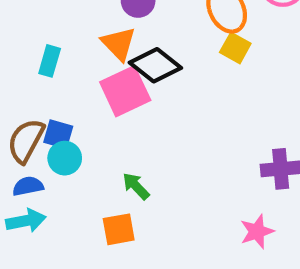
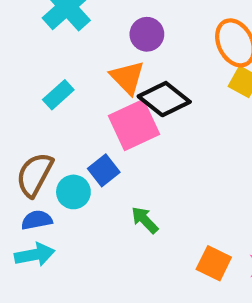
cyan rectangle: (50, 61) -> (58, 95), turned 32
blue square: (58, 134) -> (104, 170), moved, turned 36
orange square: (119, 229) -> (214, 263), moved, turned 36

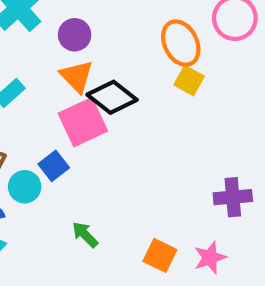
purple circle: (147, 34) -> (75, 35), moved
green arrow: (145, 220) -> (85, 235), moved

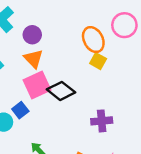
black diamond: (112, 97) -> (61, 91), moved
purple cross: (233, 197) -> (102, 121), moved

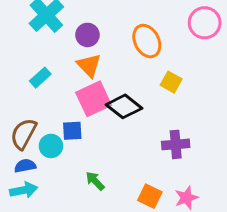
orange ellipse: (93, 40) -> (147, 41), moved
yellow square: (98, 61) -> (171, 82), moved
blue square: (20, 110) -> (72, 131), turned 35

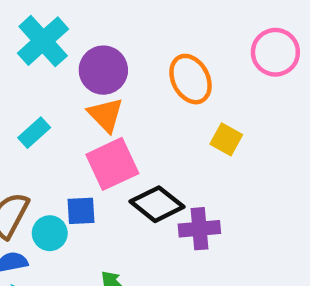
purple circle: (87, 35) -> (103, 70), size x1.4
black diamond: (124, 106) -> (157, 204), moved
purple cross: (176, 144) -> (199, 229), moved

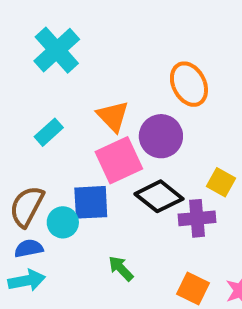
purple circle: (103, 70) -> (161, 136), moved
yellow square: (226, 139) -> (221, 182), moved
blue square: (81, 211) -> (91, 202), size x1.4

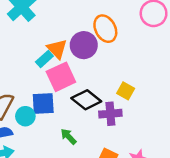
cyan rectangle: (49, 132) -> (44, 59), moved
purple circle: (161, 136) -> (84, 45), moved
green arrow: (121, 268) -> (69, 137), moved

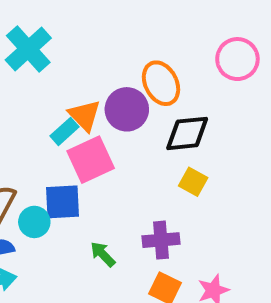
black diamond: (86, 100) -> (187, 133), moved, turned -44
purple cross: (110, 114) -> (161, 240), moved

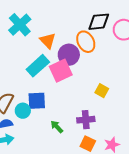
orange triangle: (85, 115) -> (48, 41), moved
cyan rectangle: (64, 131) -> (38, 66), size x1.6
black diamond: (187, 133) -> (99, 22), moved
pink square: (91, 160) -> (61, 71), moved

